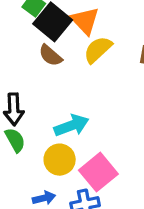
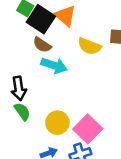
yellow semicircle: (98, 50) -> (89, 46), moved, turned -110
cyan arrow: (71, 125) -> (54, 65), moved, turned 45

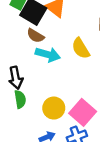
yellow semicircle: (89, 46) -> (81, 48), moved, turned 40
green semicircle: (22, 111) -> (20, 99), turned 30

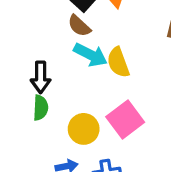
yellow semicircle: (81, 48) -> (118, 62), moved
pink square: (83, 112) -> (125, 120), moved

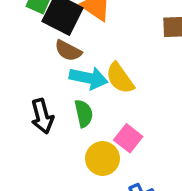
green semicircle: (41, 108) -> (84, 113), moved
pink square: (125, 120) -> (128, 138), moved, size x0.7

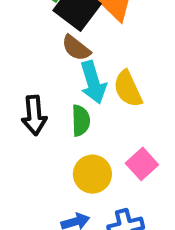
cyan arrow: (89, 78) -> (93, 82), turned 51
pink square: (128, 138) -> (142, 164), moved

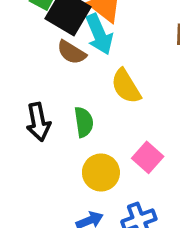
cyan arrow: (93, 82) -> (99, 34), moved

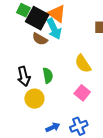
yellow semicircle: (126, 86) -> (83, 64), moved
yellow circle: (101, 173) -> (34, 99), moved

